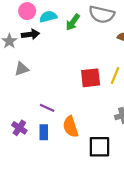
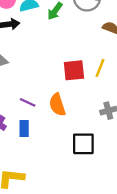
orange semicircle: (70, 127) -> (57, 105), moved

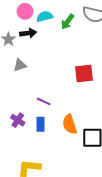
orange semicircle: (57, 105) -> (70, 124), moved

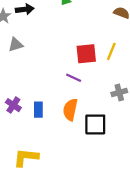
purple line: (44, 101) -> (74, 78), moved
orange semicircle: (70, 124) -> (70, 110), turned 30

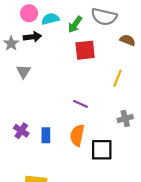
gray triangle: (16, 45) -> (23, 71), turned -40
red square: (86, 54) -> (85, 50), moved

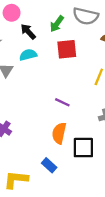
cyan semicircle: (50, 19) -> (28, 55), moved
black arrow: (32, 37) -> (28, 32), moved, turned -126
blue rectangle: (46, 135) -> (49, 165), moved, turned -48

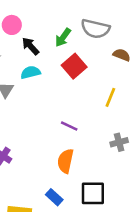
red square: (67, 49) -> (74, 66), turned -35
black square: (83, 148) -> (93, 193), moved

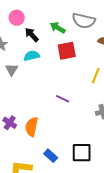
green arrow: (63, 37) -> (58, 28), turned 84
red square: (74, 66) -> (67, 51), turned 30
orange semicircle: (65, 161) -> (32, 127), moved

